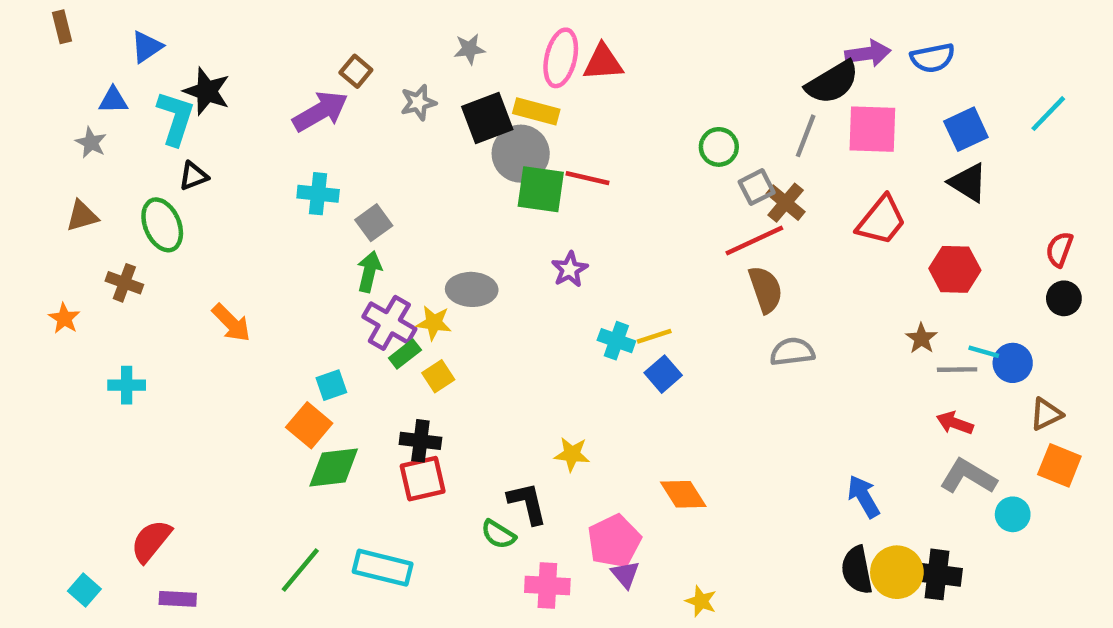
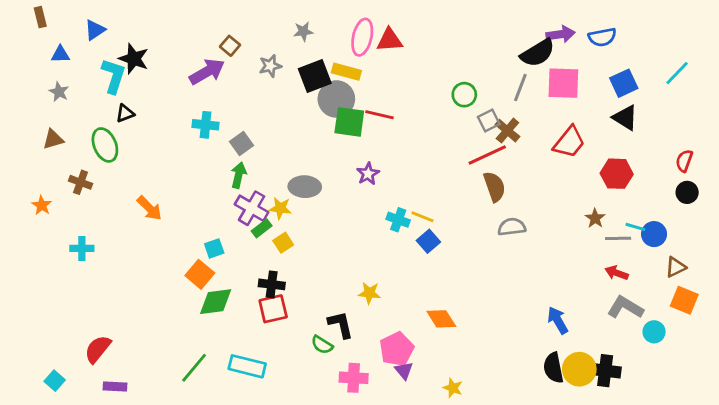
blue triangle: (113, 100) -> (60, 54), moved
yellow line: (654, 336) -> (423, 217), turned 40

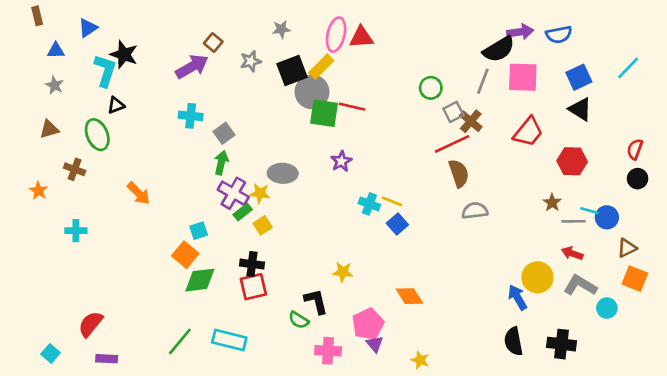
yellow rectangle: (346, 72) -> (321, 67), turned -60
yellow circle: (579, 369) -> (537, 277), moved

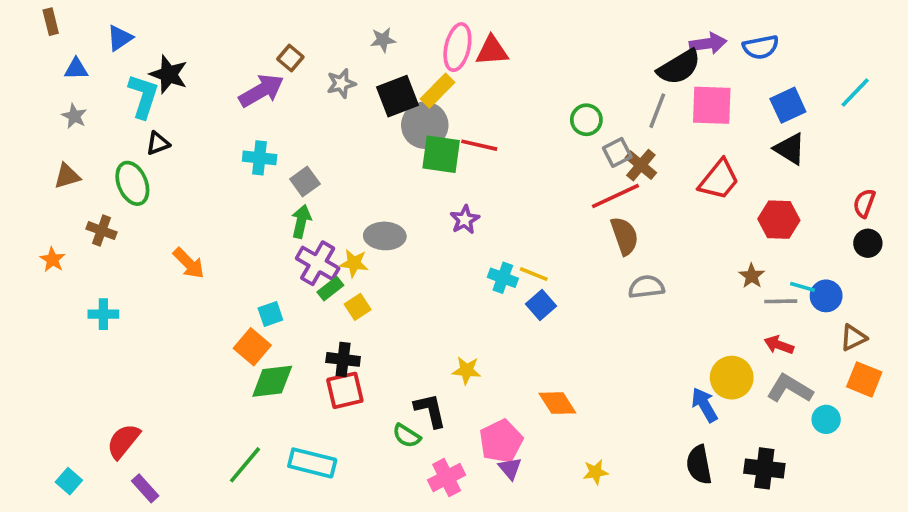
pink cross: (328, 351) -> (447, 477), turned -30
purple rectangle: (107, 359) -> (145, 488), turned 45
yellow star: (420, 360) -> (595, 472), moved, turned -30

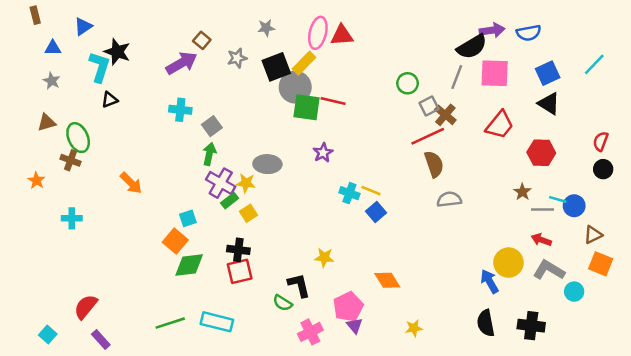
green ellipse: (132, 183) -> (78, 138), moved
green line: (245, 465) -> (170, 323), turned 32

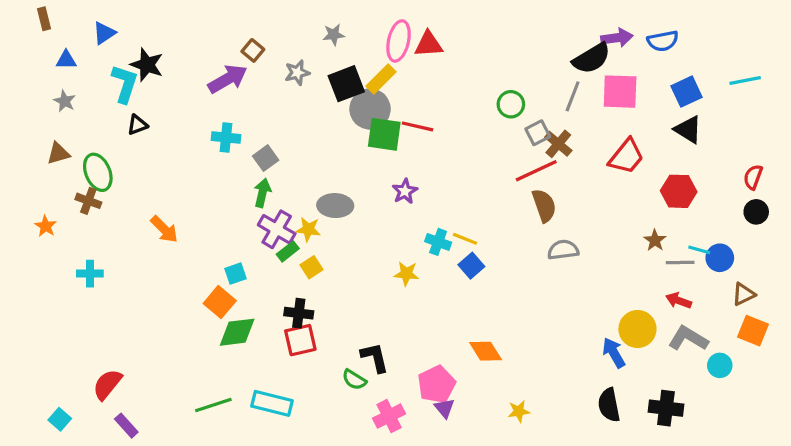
cyan line: (594, 64) -> (745, 81), turned 35
yellow star: (324, 257) -> (406, 274), moved

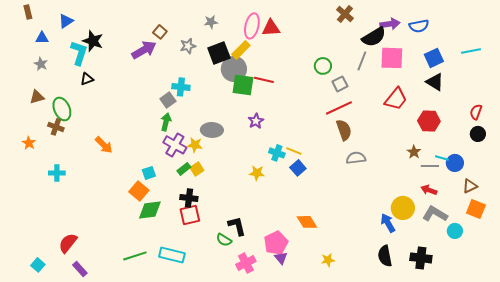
cyan cross: (226, 137) -> (181, 87), moved
brown cross: (558, 144) -> (345, 14), moved
green rectangle: (288, 251) -> (184, 169), moved

